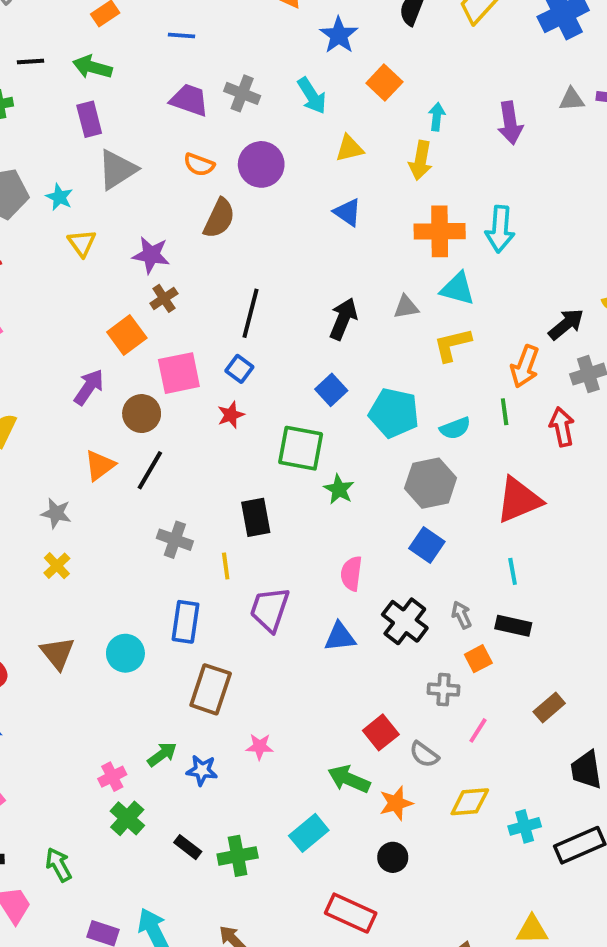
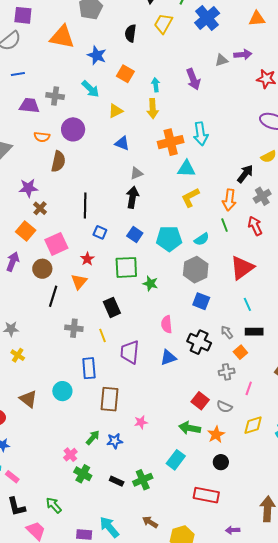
gray triangle: (406, 307) -> (136, 173), moved
blue square: (239, 369) -> (100, 232), moved
orange triangle: (100, 465) -> (79, 282), moved

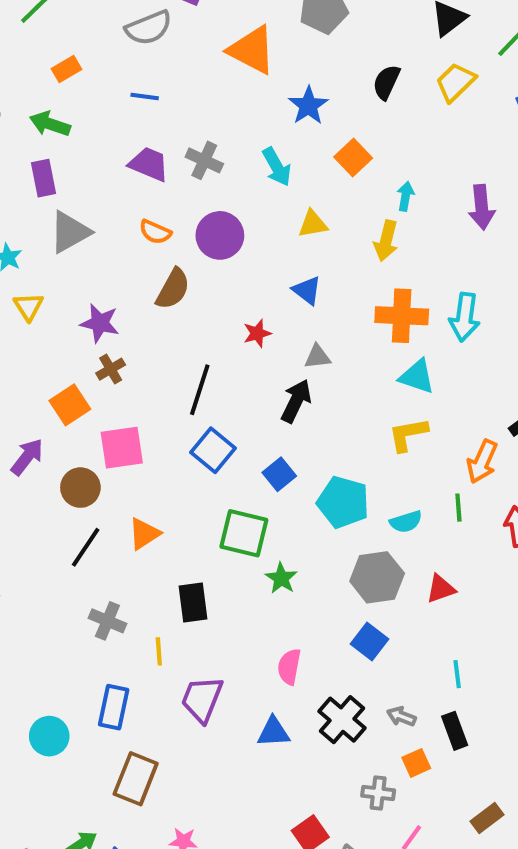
blue square: (100, 232) -> (213, 450), size x1.5
red star: (87, 259) -> (257, 333), moved
red triangle: (242, 268) -> (441, 589), moved, size x0.6
gray arrow: (227, 332) -> (401, 716), turned -48
black rectangle: (254, 332) -> (455, 731), turned 54

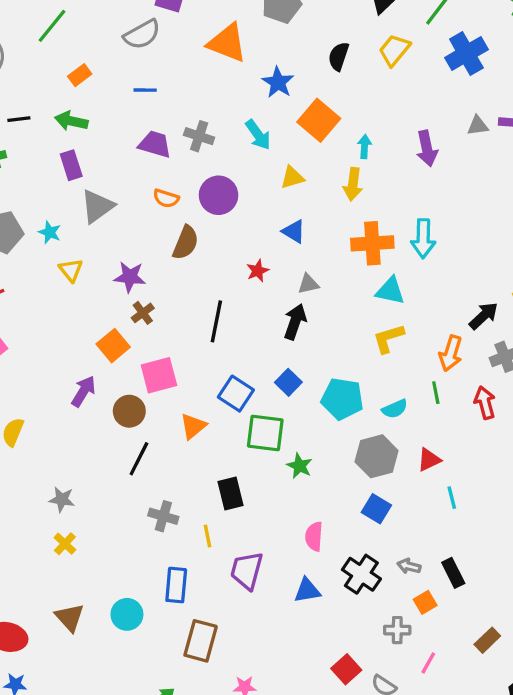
orange square: (353, 158) -> (319, 120), size x1.4
blue square: (213, 450) -> (236, 394), moved
orange triangle: (144, 534) -> (193, 426), moved
cyan line: (457, 674) -> (452, 498), moved

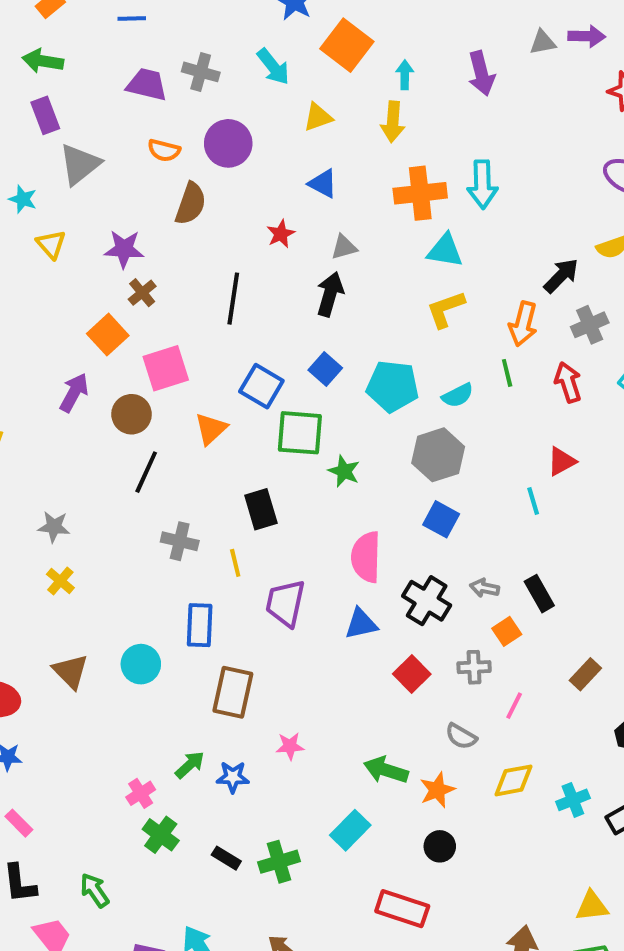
red triangle: (429, 460) -> (562, 461), moved
pink semicircle: (314, 536) -> (366, 557), size x1.4
red square: (346, 669) -> (412, 674), moved

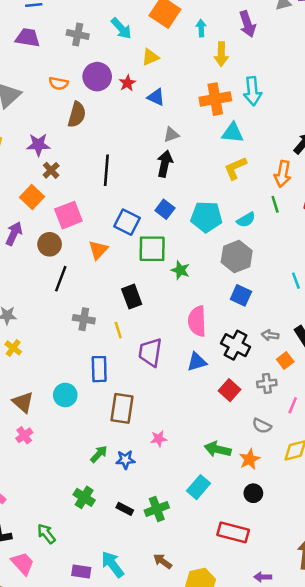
purple trapezoid: (147, 85) -> (28, 38), moved
yellow arrow: (393, 122) -> (221, 54), moved
red star: (281, 234) -> (127, 83), moved
pink cross: (141, 793) -> (24, 435), moved

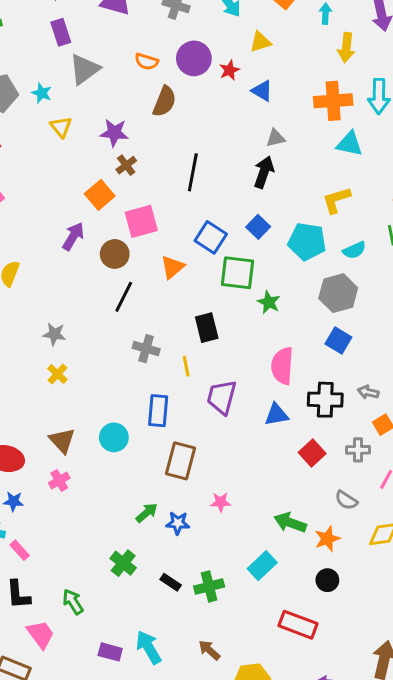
yellow L-shape: (235, 168) -> (336, 200), moved
black cross: (236, 345) -> (325, 400), turned -32

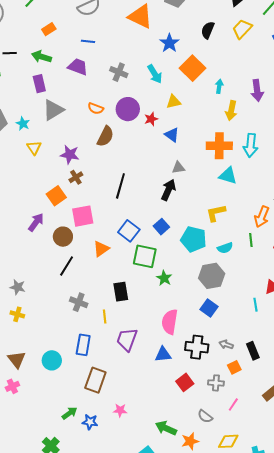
yellow cross: (57, 374) -> (17, 314), turned -32

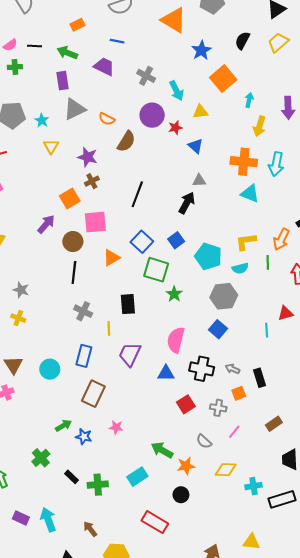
cyan arrow: (155, 74) -> (176, 91), moved
orange semicircle: (96, 108) -> (107, 119), moved
yellow L-shape: (216, 213) -> (246, 242), moved
black line: (67, 266) -> (74, 272), turned -30

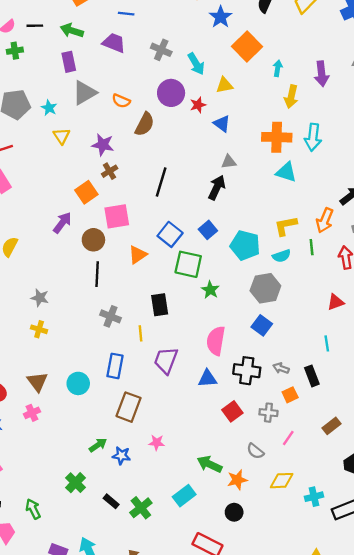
cyan line: (267, 330) -> (327, 343), moved
green cross: (98, 485) -> (141, 508), turned -30

